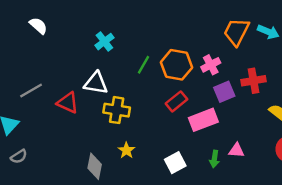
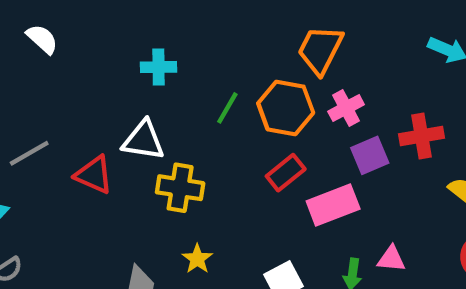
orange trapezoid: (236, 32) -> (320, 50), moved
cyan cross: (104, 42) -> (159, 67), turned 36

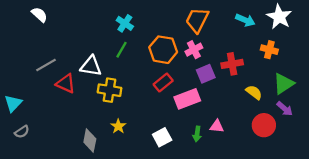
orange trapezoid: (320, 50) -> (197, 20), moved
cyan cross: (159, 67) -> (125, 23), moved, turned 35
green line: (227, 108) -> (122, 50), moved
gray line: (29, 153) -> (46, 65), moved

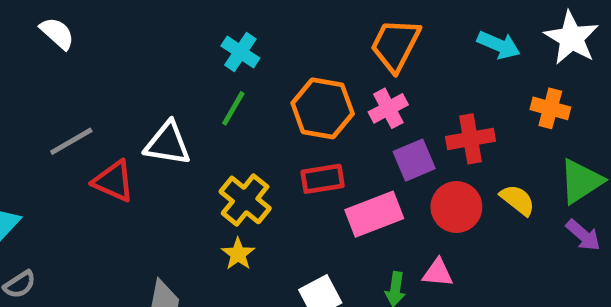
red rectangle: (163, 83) -> (323, 179), turned 30
yellow cross: (109, 90) -> (245, 200), moved, turned 30
red circle: (264, 125) -> (456, 207), moved
yellow star: (118, 126) -> (238, 254), moved

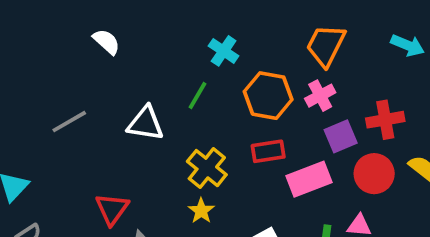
white semicircle: (57, 33) -> (106, 42), moved
cyan cross: (240, 52) -> (224, 51), moved
red triangle: (114, 181) -> (112, 209), moved, turned 42

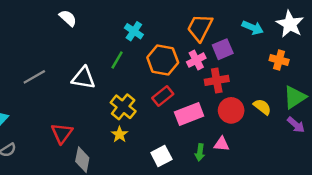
white semicircle: (106, 42) -> (68, 18), moved
red cross: (385, 120) -> (217, 80), moved
purple square: (341, 136) -> (223, 49), moved
red rectangle: (268, 151) -> (163, 96), turned -30

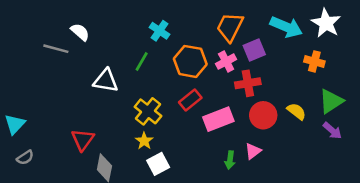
white semicircle: (68, 18) -> (80, 32), moved
cyan arrow: (253, 28) -> (286, 27), size x1.4
gray line: (34, 77) -> (56, 49), moved, turned 45
pink triangle: (221, 144) -> (253, 151), turned -42
white square: (161, 156) -> (158, 164), moved

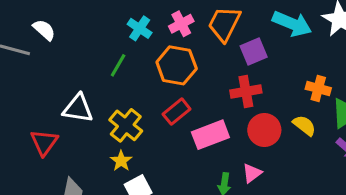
pink cross: (226, 61) -> (181, 24), moved
orange cross: (314, 61) -> (318, 88), moved
white triangle: (106, 81) -> (78, 108), moved
red triangle: (83, 140) -> (44, 142), moved

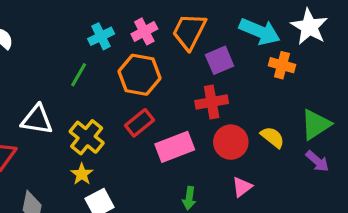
cyan cross: (140, 28) -> (101, 36), turned 30
orange cross: (318, 88) -> (282, 65), moved
pink triangle: (252, 173) -> (242, 187), moved

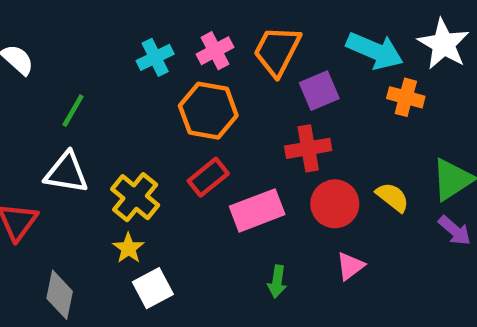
green line: (79, 75) -> (73, 111), moved

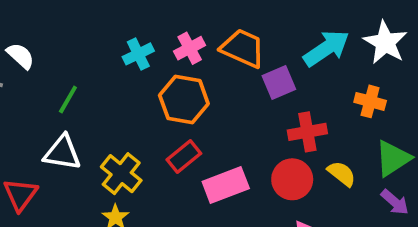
orange trapezoid: (277, 51) -> (243, 48), turned 87
cyan arrow: (375, 51) -> (326, 48), turned -57
orange cross: (406, 97) -> (370, 101), moved
red cross: (308, 148) -> (307, 132), moved

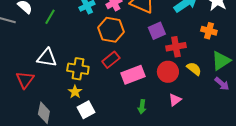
purple square: (279, 82) -> (157, 31), moved
green line: (68, 100) -> (50, 17), moved
yellow cross: (121, 174) -> (78, 69), turned -30

